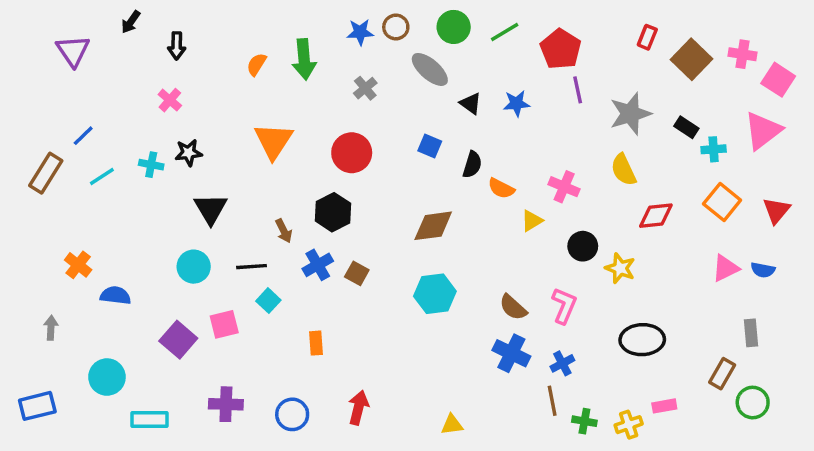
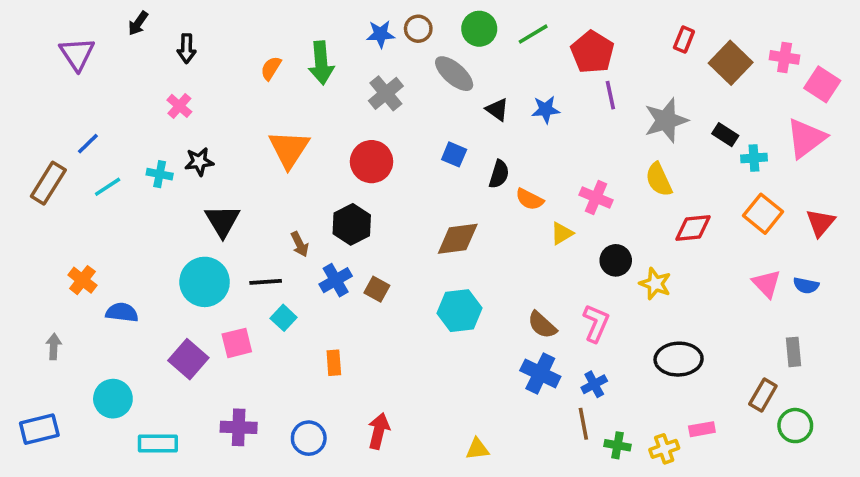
gray cross: (365, 88) -> (386, 93), size x1.4
cyan circle: (194, 267) -> (205, 282), size x1.4
pink triangle: (725, 268) -> (767, 284), turned -48

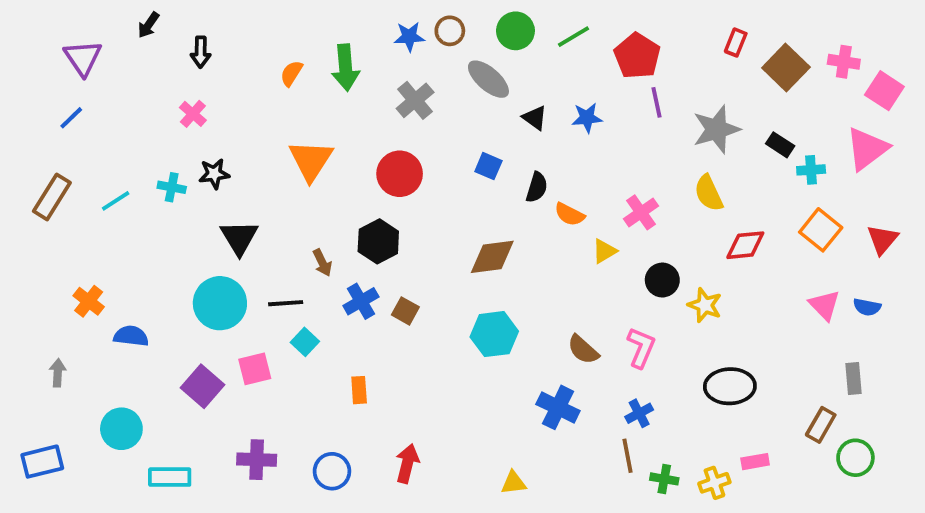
blue line: (88, 144) -> (71, 118), moved
pink cross: (596, 198) -> (641, 212), turned 32
blue cross: (540, 373) -> (558, 407), moved

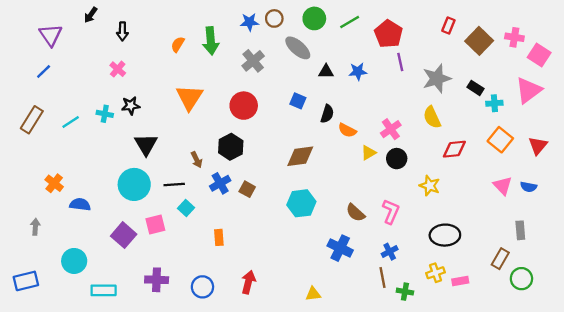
black triangle: (535, 118) -> (326, 71), turned -35
black circle: (662, 280) -> (397, 159), moved
yellow cross: (714, 483) -> (436, 273), moved

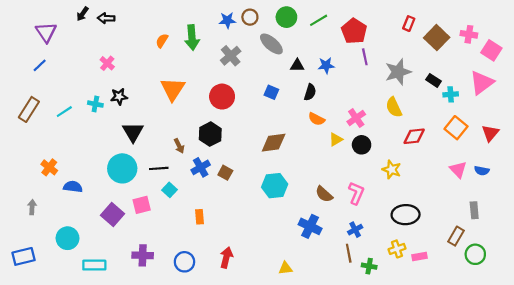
black arrow: (122, 31) -> (106, 18), moved, turned 91
black semicircle: (327, 114) -> (310, 92), moved

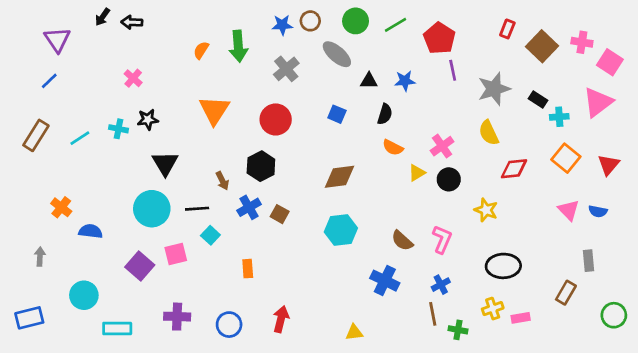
green circle: (475, 254) -> (614, 315), moved

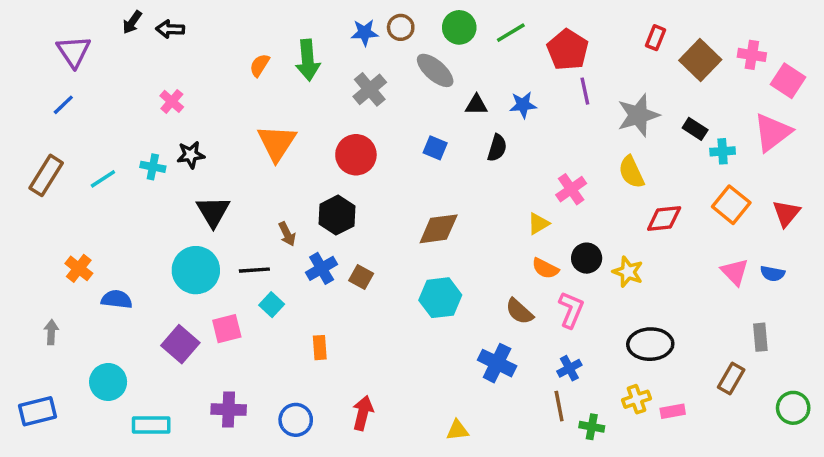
orange semicircle: (393, 147) -> (545, 268), moved
black circle: (449, 179) -> (587, 258), moved

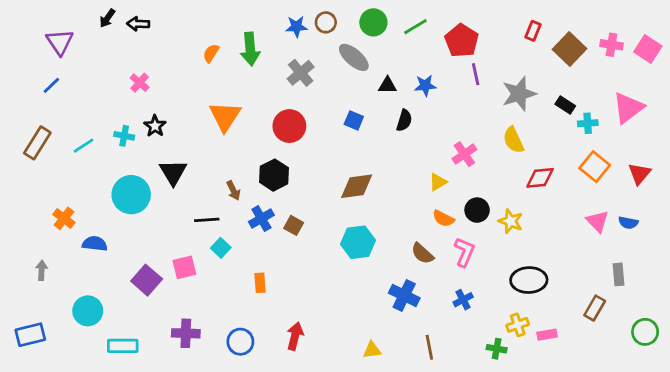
pink square: (788, 81) -> (648, 49), moved
black star: (191, 155) -> (155, 126), turned -30
cyan circle: (196, 270) -> (131, 195), moved
brown line: (559, 406) -> (429, 347), moved
green cross: (592, 427) -> (497, 349), moved

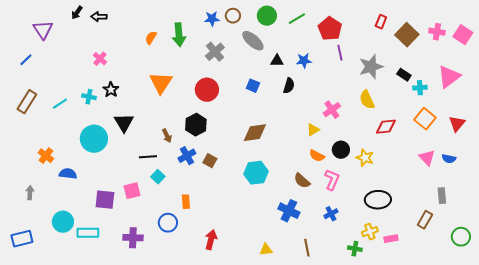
blue line: (51, 85) -> (26, 60), moved
purple square: (147, 280) -> (105, 200), turned -35
blue circle: (240, 342) -> (168, 223), moved
cyan rectangle: (123, 346) -> (88, 233), moved

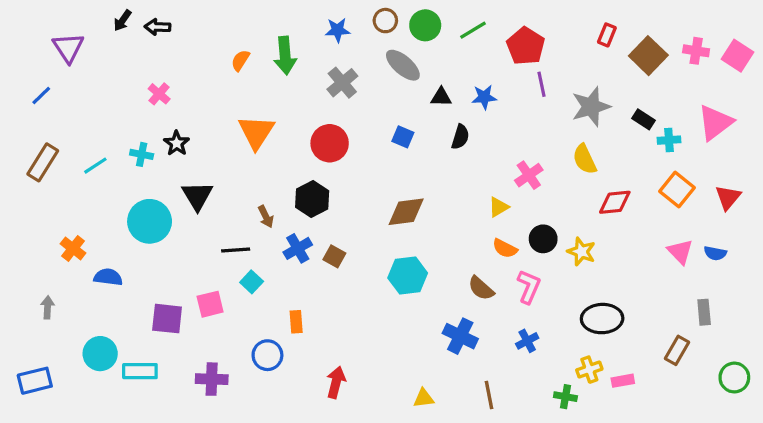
brown circle: (233, 16) -> (385, 21), moved

